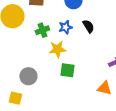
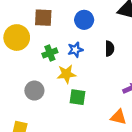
black semicircle: (88, 26) -> (110, 49), moved, turned 32
gray circle: (28, 76) -> (34, 91), moved

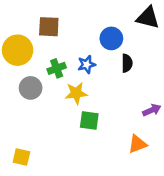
blue circle: (84, 20) -> (111, 38), moved
gray circle: (34, 91) -> (31, 88), moved
orange triangle: (118, 117) -> (137, 144), turned -35

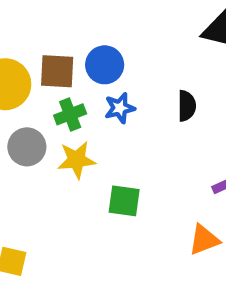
brown square: (49, 27) -> (57, 71), moved
blue circle: (111, 38) -> (105, 65), moved
yellow star: (76, 93) -> (77, 160), moved

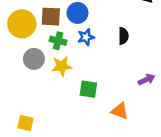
green cross: (70, 114) -> (58, 41), turned 35
orange triangle: (204, 240) -> (120, 111), moved, turned 42

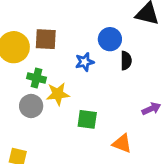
blue circle: (77, 13) -> (110, 39), moved
green cross: (58, 41) -> (36, 78), moved
gray circle: (34, 59) -> (31, 106), moved

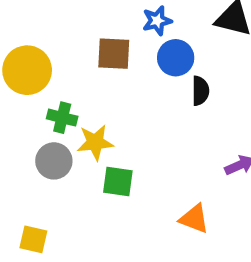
brown square: (46, 39) -> (114, 54), moved
blue star: (85, 62) -> (157, 21), moved
green square: (87, 119) -> (118, 182), moved

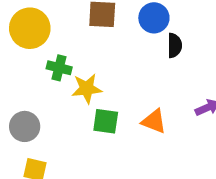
gray circle: (54, 161) -> (25, 126), moved
orange triangle: (194, 219) -> (154, 121), moved

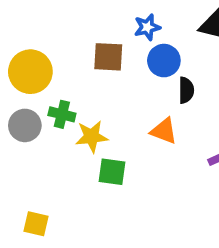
orange triangle: (154, 121) -> (164, 131), moved
gray circle: (25, 126) -> (25, 125), moved

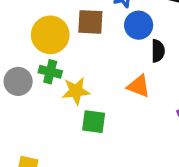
yellow circle: (30, 72) -> (50, 35), moved

